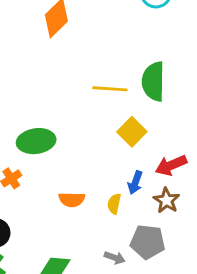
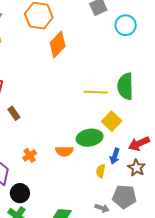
green ellipse: (36, 141) -> (90, 138), moved
orange semicircle: (72, 199) -> (64, 151), moved

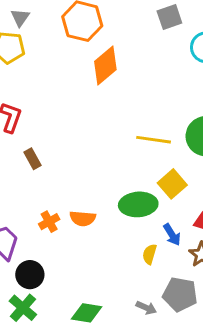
orange semicircle: (64, 151) -> (83, 218), moved
blue arrow: (115, 156) -> (172, 235), turned -56

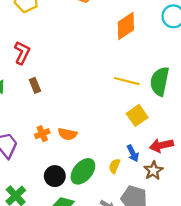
orange diamond: (105, 66) -> (126, 26), moved
green ellipse: (138, 204) -> (83, 171), moved, turned -52
black circle: (30, 275) -> (55, 176), moved

